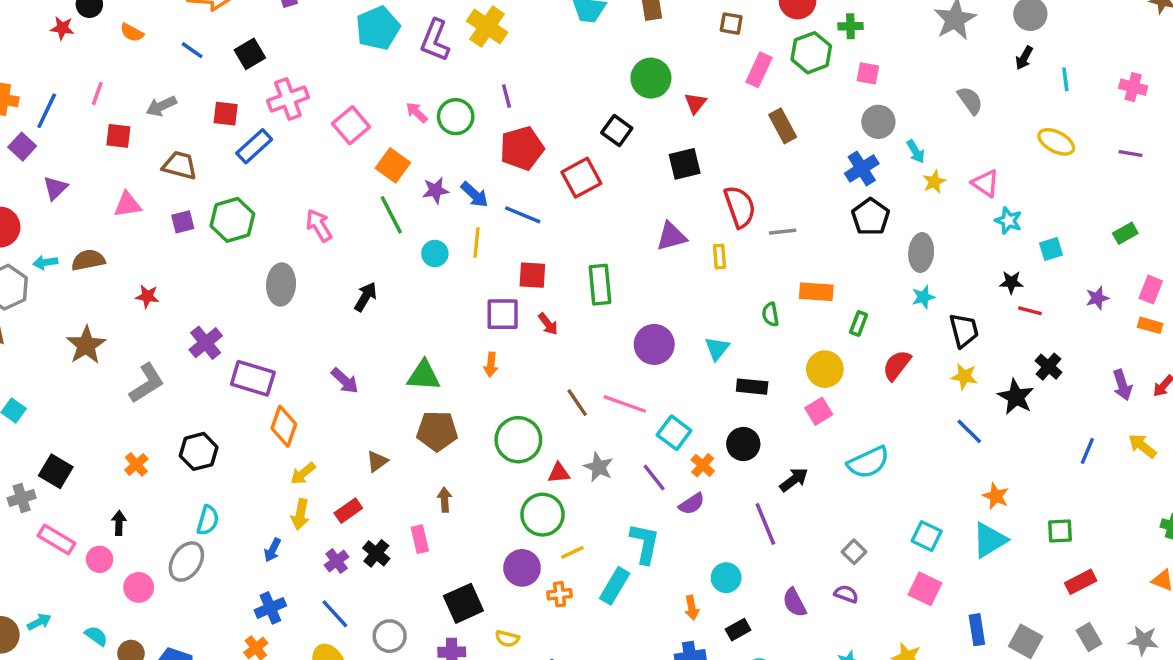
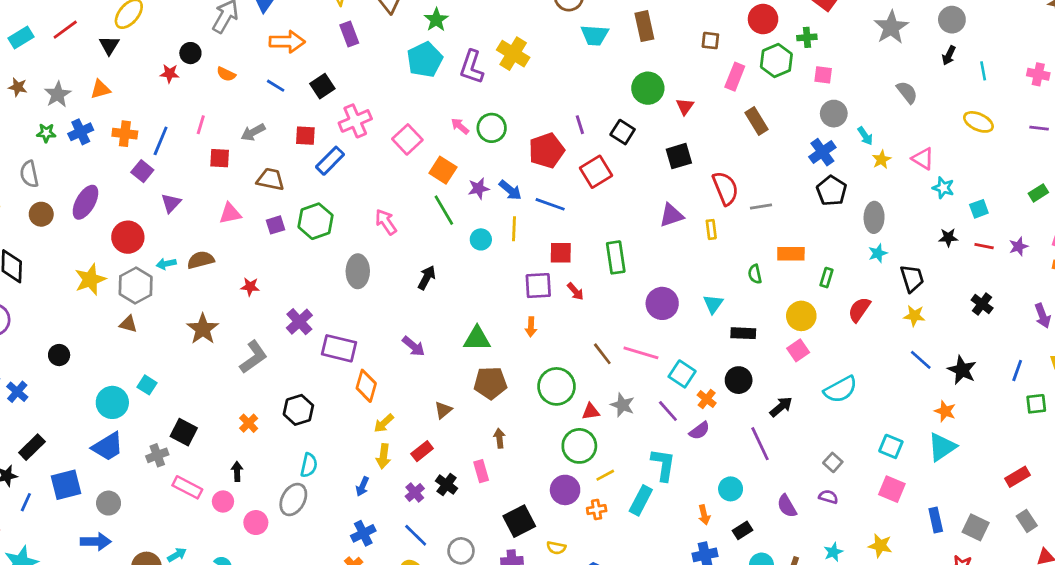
purple line: (506, 96) -> (580, 125), moved
red line: (1030, 311) -> (984, 246), moved
black star: (1016, 397) -> (962, 370), moved
green square: (1060, 531) -> (1036, 404), moved

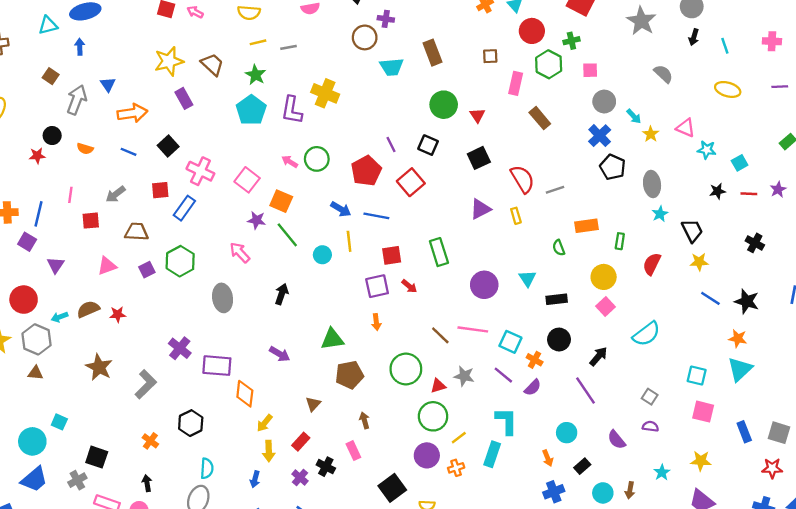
pink cross: (355, 121) -> (200, 171), turned -32
purple star: (479, 188) -> (257, 220), moved, turned 30
red star: (250, 287) -> (118, 314), moved

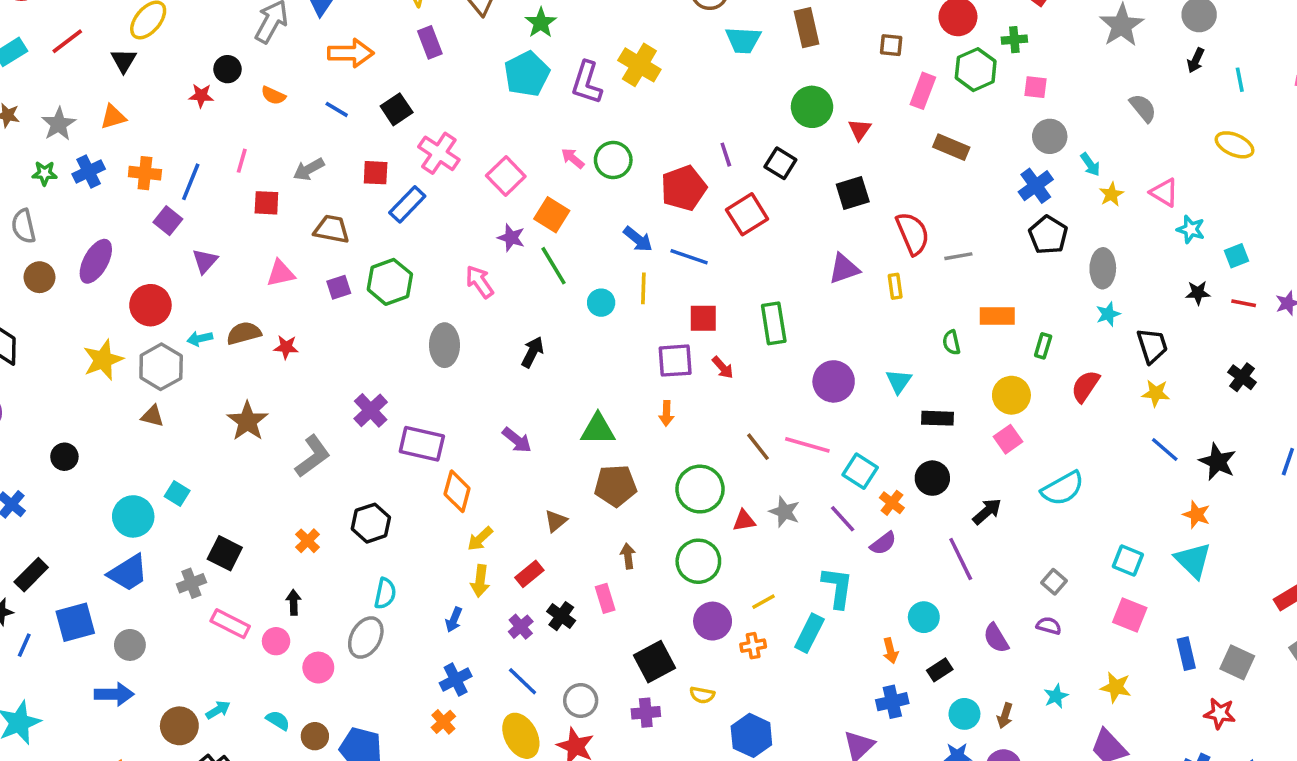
brown rectangle: (540, 118) -> (951, 147), turned -35
cyan triangle: (740, 369) -> (1193, 560), turned -40
green circle: (433, 416) -> (698, 561), moved

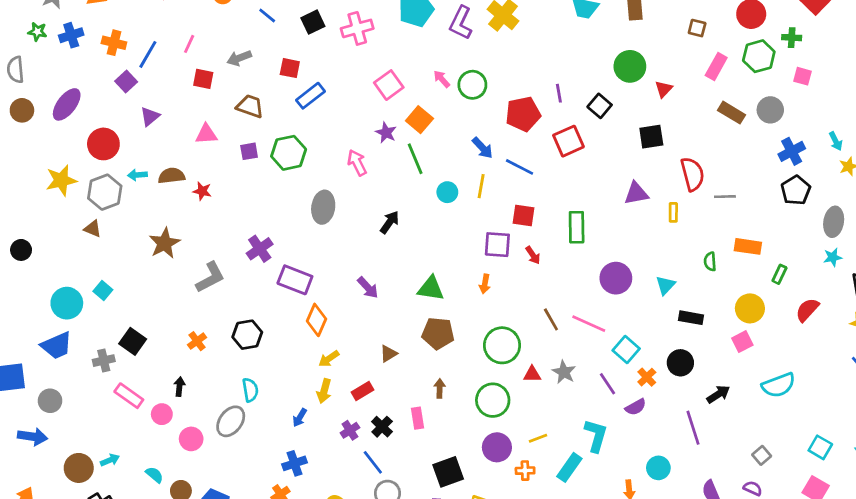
gray circle: (1050, 136) -> (770, 110), moved
pink cross: (439, 153) -> (357, 28), moved, turned 32
cyan semicircle: (385, 593) -> (250, 390), turned -30
blue line: (523, 681) -> (373, 462), moved

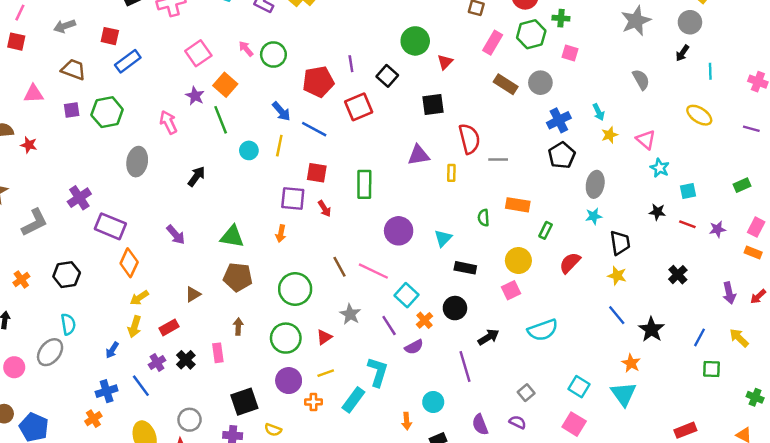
red square: (203, 79) -> (16, 42), moved
red triangle: (532, 374) -> (324, 337), moved, turned -35
blue line: (373, 462) -> (141, 386), moved

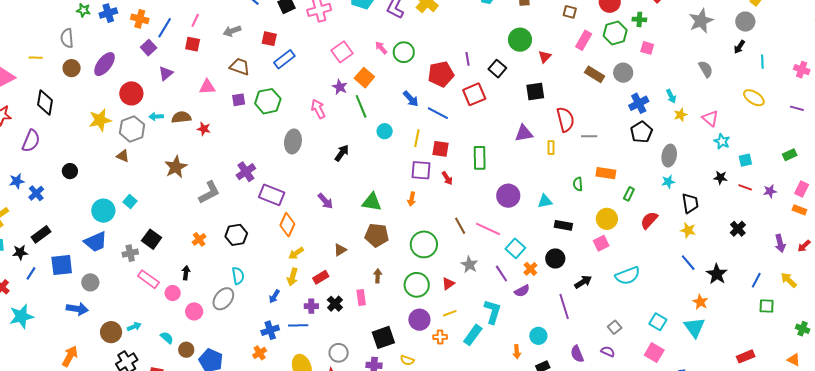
yellow line: (279, 146) -> (417, 138), moved
cyan triangle: (443, 238) -> (545, 201), turned 35
purple cross: (157, 362) -> (311, 306), turned 32
blue line: (141, 386) -> (298, 325), turned -54

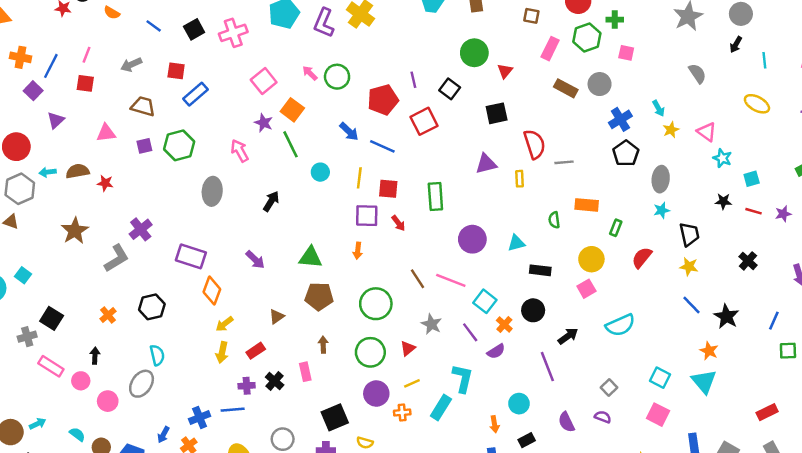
purple cross: (246, 172) -> (141, 229), moved
blue arrow: (274, 296) -> (163, 435), moved

